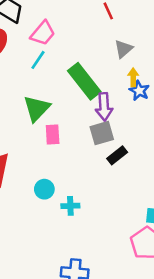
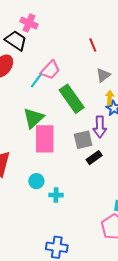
pink trapezoid: (43, 33) -> (50, 70), moved
purple arrow: (104, 107) -> (100, 127), moved
pink rectangle: (53, 134) -> (45, 139), size x1.8

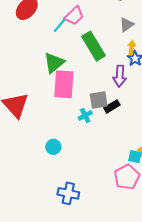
gray square: (83, 140) -> (99, 100), moved
cyan circle: (36, 181) -> (53, 147), moved
cyan cross: (56, 195) -> (85, 116), moved, turned -32

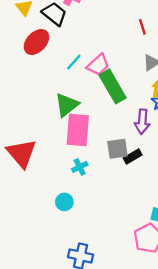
pink trapezoid: (74, 16) -> (98, 65), moved
cyan cross: (85, 116) -> (80, 167), moved

